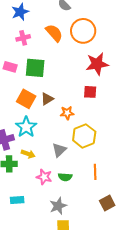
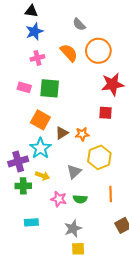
brown triangle: (47, 99) -> (62, 133), moved

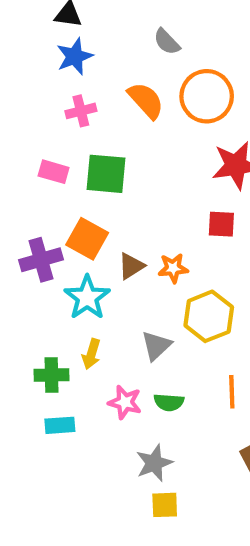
purple cross: (18, 161) -> (41, 260), moved
yellow arrow: (43, 176) -> (91, 354), turned 88
cyan rectangle: (31, 222) -> (60, 425), moved

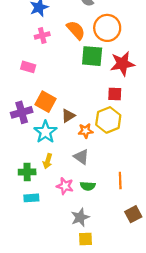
green square: (106, 174) -> (92, 56), moved
orange star: (173, 268) -> (86, 131), moved
yellow hexagon: (209, 316) -> (108, 120), moved
gray triangle: (156, 346) -> (81, 157), turned -42

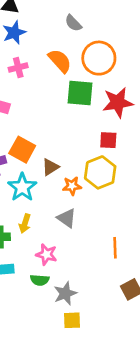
green semicircle: (88, 186) -> (40, 280), moved

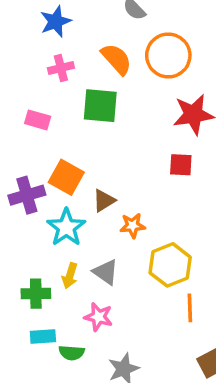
green square: (80, 93) -> (100, 106), moved
yellow hexagon: (100, 172) -> (170, 265), moved
gray triangle: (67, 218) -> (106, 272), moved
green semicircle: (40, 280) -> (72, 353), moved

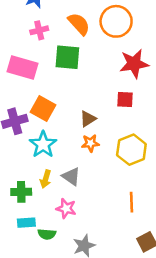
pink rectangle: (38, 120) -> (23, 67), size x1.6
brown triangle: (104, 201) -> (88, 119), moved
yellow hexagon: (170, 265) -> (131, 150), moved

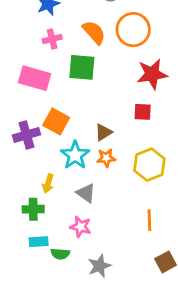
cyan star: (43, 144) -> (75, 155), moved
yellow arrow: (46, 179) -> (48, 184), moved

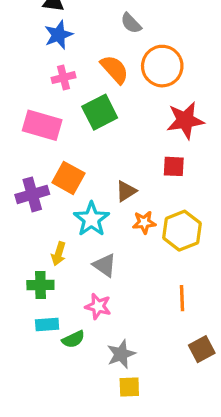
green square: (82, 67) -> (100, 112), turned -32
orange star: (106, 158) -> (144, 222), moved
green semicircle: (60, 254) -> (73, 339), turned -30

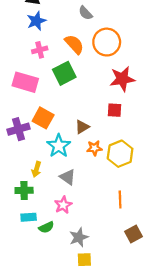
pink star: (98, 306) -> (63, 205), turned 30

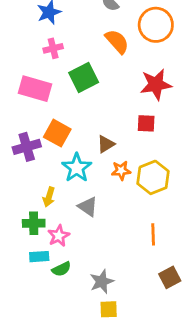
orange circle: (107, 42) -> (156, 25), moved
orange semicircle: (74, 44) -> (117, 41), moved
pink star: (63, 205) -> (59, 236), moved

